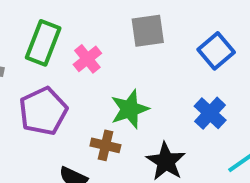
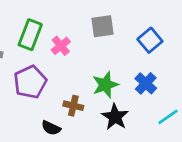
green star: (130, 109) -> (105, 85), moved

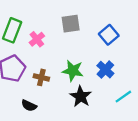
green star: (105, 85) -> (73, 71), turned 30
brown cross: (73, 106) -> (41, 77), moved

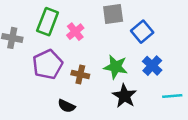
blue square: (109, 35) -> (142, 32), moved
cyan line: (123, 97) -> (172, 96), turned 30

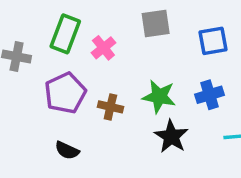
blue square: (142, 32) -> (213, 41), moved, turned 30
blue cross: (152, 66) -> (210, 95), turned 30
black semicircle: (66, 106) -> (67, 150), moved

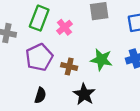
black star: (171, 136) -> (84, 94), moved
black semicircle: (67, 150) -> (40, 95), turned -98

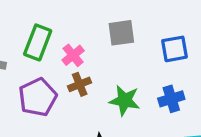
brown cross: (69, 67) -> (80, 84), moved, turned -35

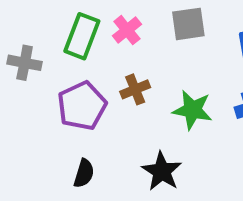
pink cross: (73, 55) -> (127, 30), moved

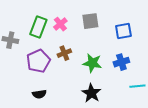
black star: (162, 171) -> (91, 93), moved
black semicircle: (84, 173) -> (39, 94), turned 64

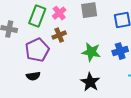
brown cross: (64, 53) -> (59, 35), moved
black semicircle: (39, 94) -> (33, 76), moved

